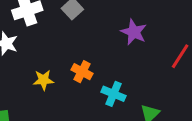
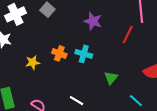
cyan cross: (114, 94) -> (84, 54), moved

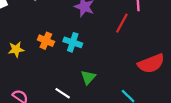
green triangle: (111, 78) -> (88, 77), moved

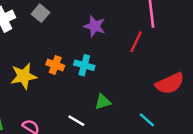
yellow star: (16, 49) -> (24, 76), size x1.5
green triangle: (88, 77) -> (103, 102), turned 35

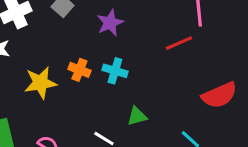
purple star: (95, 26) -> (110, 23), moved, turned 30
red line: (136, 42) -> (179, 43), turned 40

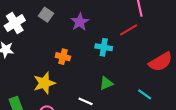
cyan cross: (115, 71) -> (104, 47), moved
yellow star: (40, 83) -> (44, 83), moved

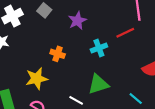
cyan cross: (104, 47) -> (99, 48), turned -35
green triangle: (106, 83) -> (98, 84), size x1.5

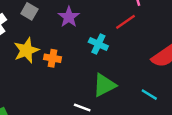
cyan cross: (99, 48) -> (98, 44), turned -35
yellow star: (37, 79) -> (26, 50), moved

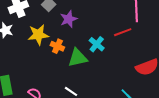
purple star: (69, 17) -> (69, 19), moved
green triangle: (104, 85) -> (78, 58), moved

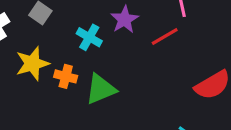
purple star: (69, 19) -> (125, 19), moved
cyan cross: (97, 44) -> (89, 37), moved

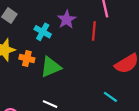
red line: (165, 37) -> (94, 31), turned -54

